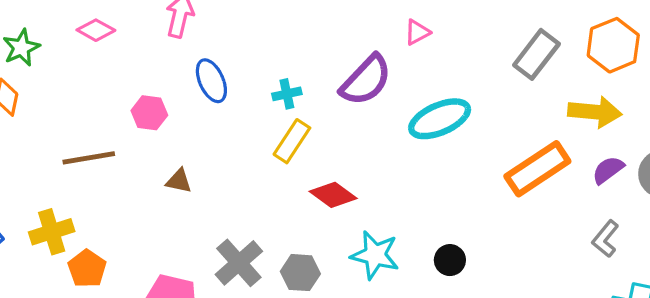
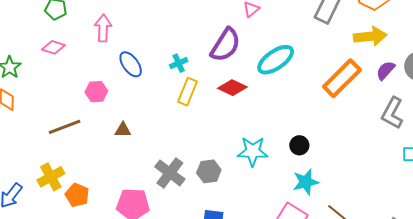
red diamond: (333, 195) -> (232, 88), moved
gray L-shape: (605, 239) -> (392, 113), size x1.4

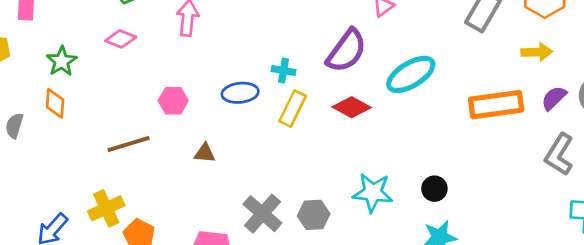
yellow arrow: (370, 36) -> (537, 52), size x0.7
cyan cross: (179, 63) -> (283, 70), turned 30
blue ellipse: (131, 64) -> (240, 93), moved, turned -64
orange rectangle: (342, 78) -> (496, 105), turned 33

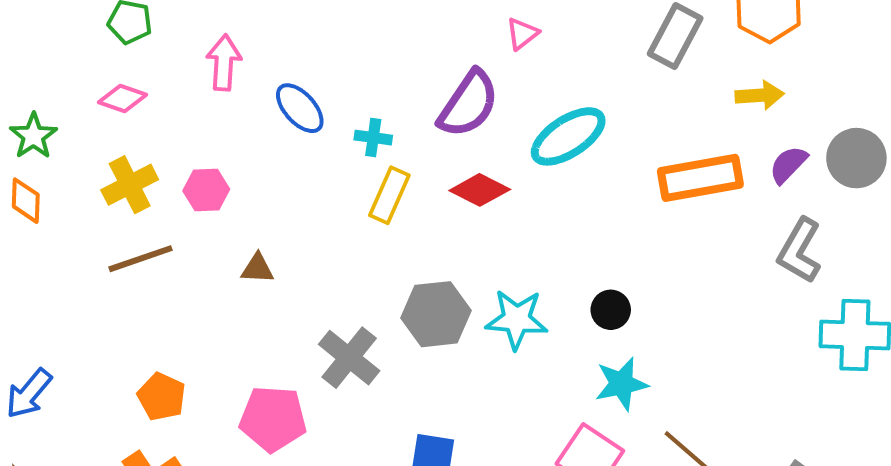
blue ellipse: (240, 93) -> (300, 108), moved, turned 56
yellow cross: (106, 208) -> (130, 185), moved
gray hexagon: (314, 215) -> (436, 314), moved, size x1.4

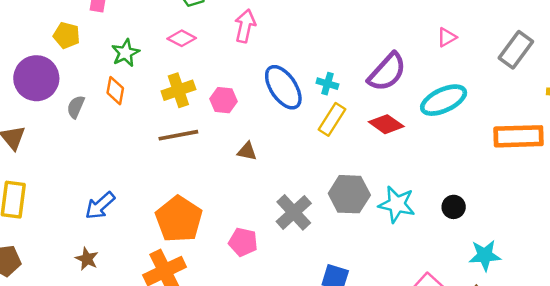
pink triangle: (522, 34) -> (447, 37), moved
blue ellipse: (300, 108) -> (283, 87), moved, size x1.4
cyan star: (621, 384) -> (485, 255), moved
orange pentagon: (162, 397) -> (179, 219), size x1.6
pink pentagon: (273, 419) -> (243, 242), size x0.7

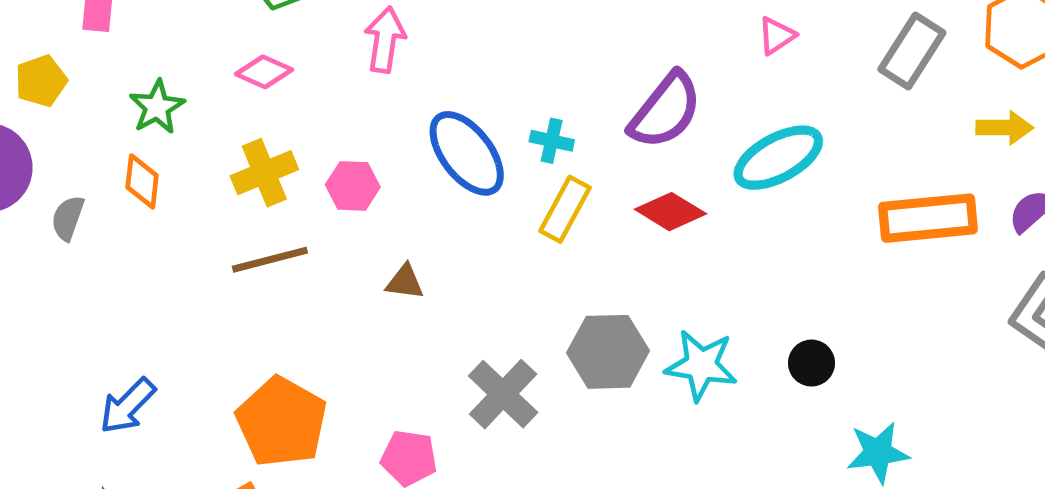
yellow pentagon: (67, 35) -> (41, 81), turned -30

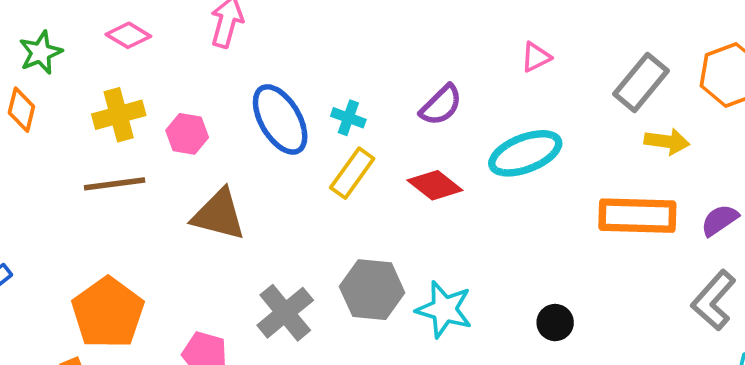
purple semicircle: (665, 111) -> (441, 105), size x0.7
yellow arrow: (1005, 128) -> (667, 141), moved
brown triangle: (405, 282) -> (219, 215), size x1.8
black circle: (812, 363) -> (555, 323), moved

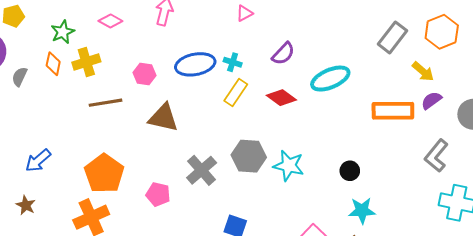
pink triangle: (536, 57) -> (244, 13), moved
yellow cross: (119, 115) -> (86, 62), moved
blue ellipse: (280, 119) -> (195, 64), turned -69
yellow arrow: (667, 141) -> (423, 71), moved, turned 35
purple semicircle: (720, 220) -> (431, 100), moved

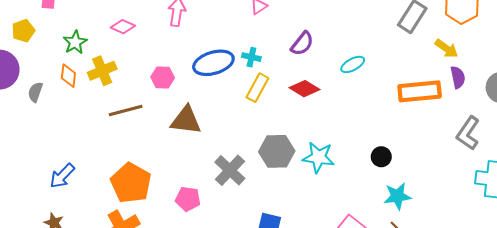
cyan ellipse: (330, 79) -> (353, 64), size x0.6
purple semicircle: (431, 100) -> (458, 77), turned 120

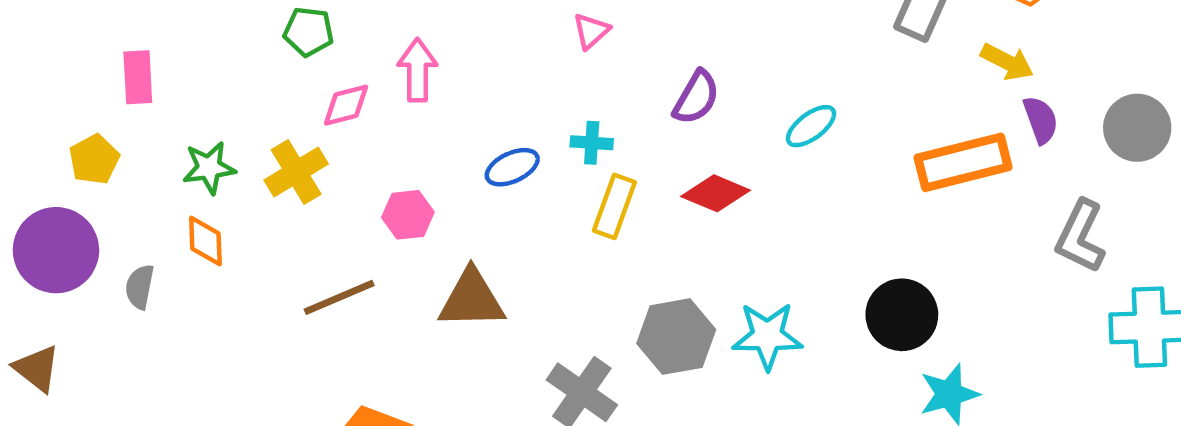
pink diamond: (123, 27) -> (346, 105), moved, turned -30
green star: (75, 42) -> (209, 168), turned 30
blue ellipse: (213, 63) -> (512, 167), size x0.6
yellow cross: (102, 71) -> (296, 172), moved
black circle: (381, 157) -> (902, 315), size x1.6

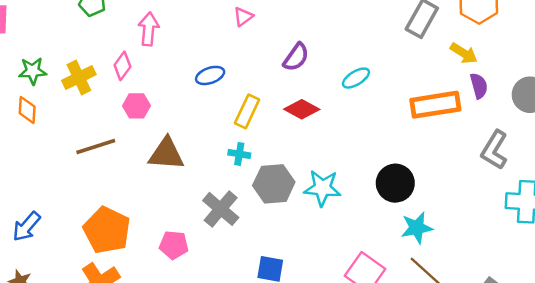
pink diamond: (346, 105) -> (122, 66), moved, turned -44
cyan cross: (592, 143) -> (239, 154), moved
blue ellipse: (512, 167) -> (210, 75), moved

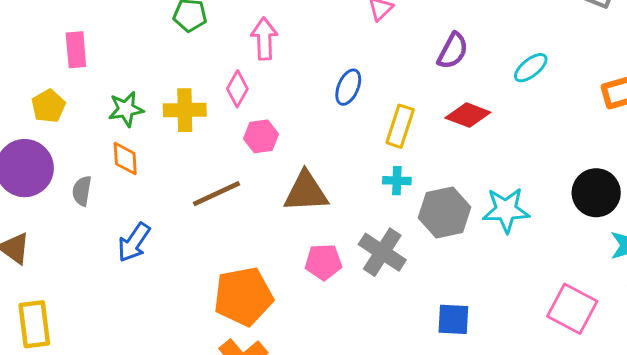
blue ellipse: (210, 75) -> (348, 87), turned -40
yellow cross: (79, 78) -> (185, 110), turned 32
blue arrow: (27, 227) -> (134, 242), moved
orange pentagon: (107, 230) -> (243, 296), turned -30
pink pentagon: (174, 245) -> (323, 262), moved

